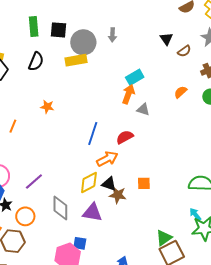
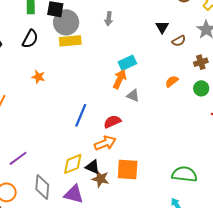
gray circle: (83, 42) -> (66, 22), moved
orange star: (47, 107) -> (38, 77), moved
orange arrow: (107, 159) -> (105, 143), moved
orange square: (144, 183) -> (128, 169), size x1.6

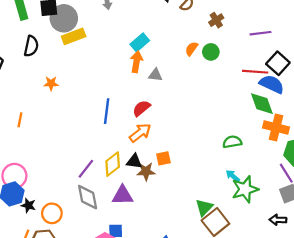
green circle: (201, 88) -> (211, 52), moved
purple line: (18, 158) -> (86, 169), moved
orange square: (128, 169) -> (163, 158), moved, size x0.6
green semicircle: (184, 174) -> (232, 142), size x0.7

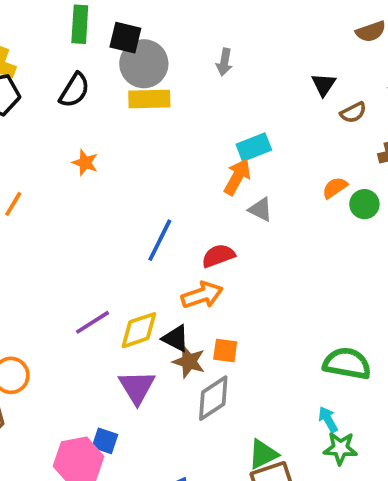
green semicircle: (232, 142) -> (347, 363), size x1.4
green star: (245, 189) -> (340, 448), size x0.7
purple triangle: (123, 195) -> (137, 387), turned 40
gray diamond: (88, 197) -> (213, 398), moved, turned 48

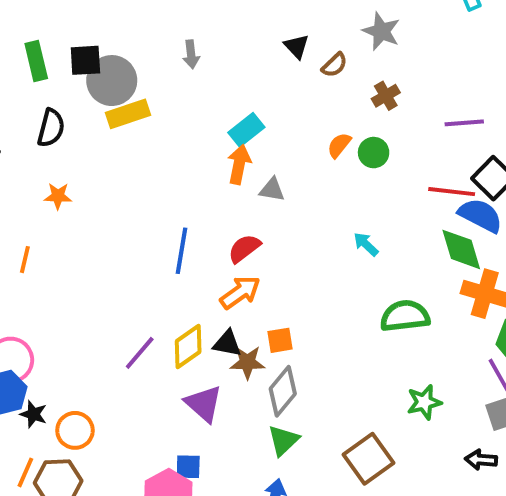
orange star: (85, 163) -> (58, 196), moved
cyan arrow: (328, 419) -> (366, 244), moved
green triangle: (263, 454) -> (283, 440), moved

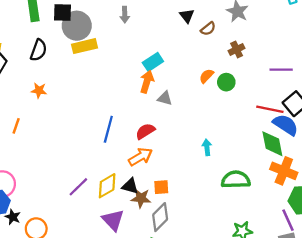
cyan arrow: (366, 244) -> (207, 147), moved, turned 35

